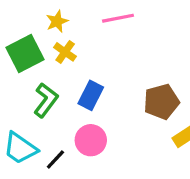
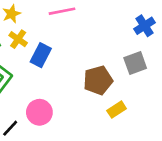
blue rectangle: (91, 95) -> (41, 55), moved

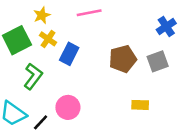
brown pentagon: (98, 80) -> (123, 59), moved
yellow rectangle: (117, 110) -> (140, 105), turned 35

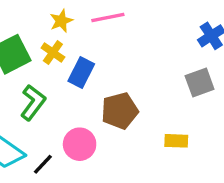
yellow star: (42, 15) -> (61, 21), moved
brown pentagon: (123, 59) -> (120, 111), moved

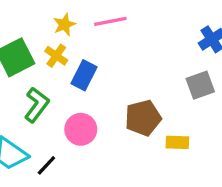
brown pentagon: (120, 111) -> (143, 118), moved
pink circle: (80, 144) -> (81, 129), moved

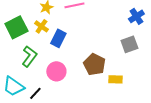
brown pentagon: (143, 118) -> (94, 64), turned -30

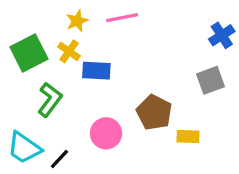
blue rectangle: (58, 38) -> (96, 71), turned 66
pink circle: (56, 71) -> (106, 133), moved

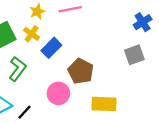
blue rectangle: (96, 71) -> (51, 48), turned -48
brown pentagon: (154, 112) -> (81, 71), moved
yellow rectangle: (188, 137) -> (104, 104), moved, size x1.5

